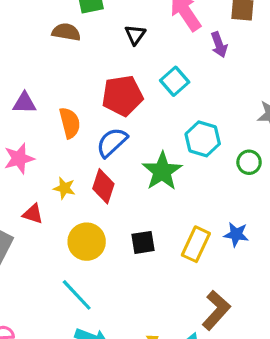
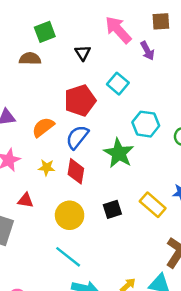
orange semicircle: (70, 123) -> (43, 127), turned -105
yellow star: (64, 188) -> (47, 168), moved
yellow rectangle: (196, 244) -> (153, 205), turned -65

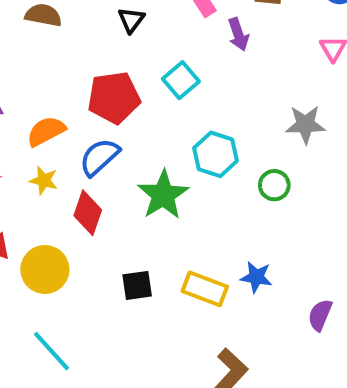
yellow star: (47, 168) -> (44, 180), moved
yellow rectangle: (153, 205) -> (205, 289), turned -30
yellow circle: (70, 215) -> (45, 269), moved

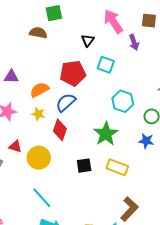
black triangle: (131, 20) -> (88, 40), moved
cyan square: (181, 80) -> (106, 65), turned -30
green star: (163, 195) -> (106, 134), moved
blue star: (256, 277) -> (146, 141), moved

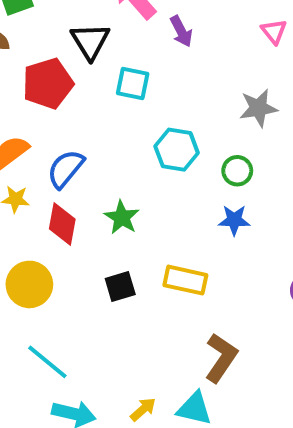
black triangle: (88, 40) -> (90, 41), size x1.5
red pentagon: (73, 73) -> (48, 84), moved
green star: (106, 134) -> (122, 217), moved, size x0.7

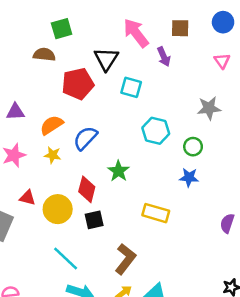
red diamond: (62, 224) -> (87, 189), moved
black square: (120, 286) -> (94, 220), moved
brown L-shape: (221, 358) -> (125, 259), moved

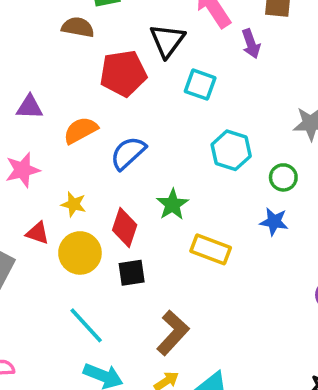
yellow star: (53, 155) -> (74, 204), moved
yellow rectangle: (156, 213) -> (211, 249), moved

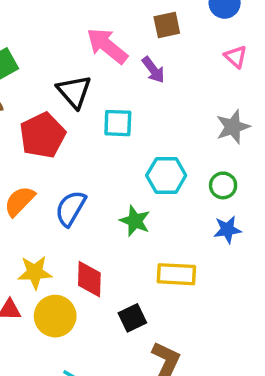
yellow star: (74, 204) -> (35, 272), size x1.4
green star: (172, 204) -> (135, 221), moved
black square: (132, 273) -> (132, 318), moved

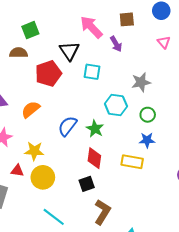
gray star: (233, 127) -> (141, 82), moved
blue semicircle: (71, 208) -> (67, 126), moved
yellow rectangle: (176, 274) -> (132, 162), moved
red diamond: (89, 279) -> (94, 158), moved

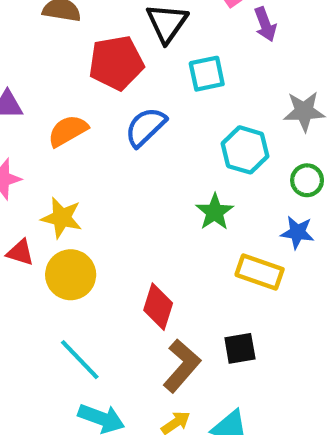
cyan square: (92, 72) -> (207, 74), turned -30
blue semicircle: (67, 126) -> (145, 127), moved
green star: (95, 129) -> (215, 212), moved
red diamond: (94, 158) -> (158, 307), moved
black square: (87, 184) -> (240, 348), moved

